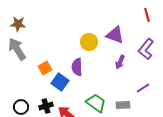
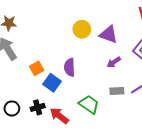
yellow circle: (89, 42) -> (82, 29), moved
purple arrow: (120, 62) -> (114, 62), turned 32
gray rectangle: (123, 105) -> (117, 91), moved

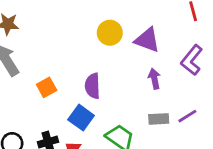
purple arrow: (114, 62) -> (154, 79), turned 112
blue square: (52, 83) -> (81, 118), moved

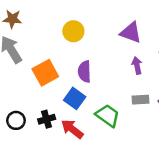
yellow circle: (110, 33) -> (73, 31), moved
orange square: (47, 87) -> (45, 73), size x1.5

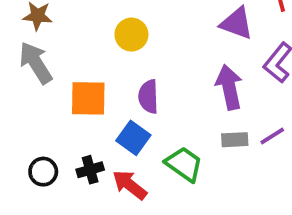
purple triangle: (131, 32) -> (237, 23), moved
purple arrow: (137, 65) -> (229, 87), size x1.6
orange square: (45, 73) -> (88, 98), turned 30

